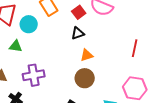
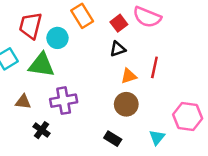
green triangle: (16, 46) -> (42, 65), size x1.6
red line: (135, 48) -> (154, 67), moved

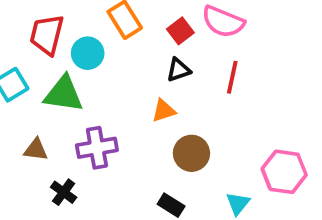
red line: (154, 67) -> (232, 77), moved
orange triangle: (129, 76) -> (164, 111), moved

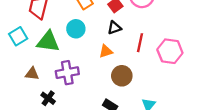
cyan circle: (88, 53) -> (76, 29), moved
red line: (232, 77) -> (140, 43), moved
pink hexagon: (284, 172) -> (170, 51), moved

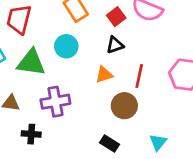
red line: (140, 43) -> (139, 76), moved
black cross: (48, 98) -> (31, 134), turned -32

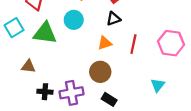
purple cross: (55, 102) -> (72, 93), moved
brown circle: (124, 106) -> (100, 72), moved
cyan triangle: (158, 142) -> (158, 85), moved

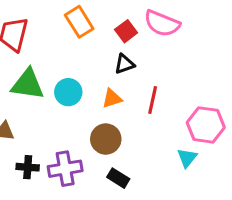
cyan circle: (74, 20) -> (68, 92), moved
pink hexagon: (171, 43) -> (206, 125), moved

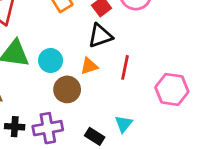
black triangle: (125, 64) -> (100, 36), size x1.4
brown circle: (106, 139) -> (67, 89), moved
cyan triangle: (187, 158) -> (124, 124), moved

